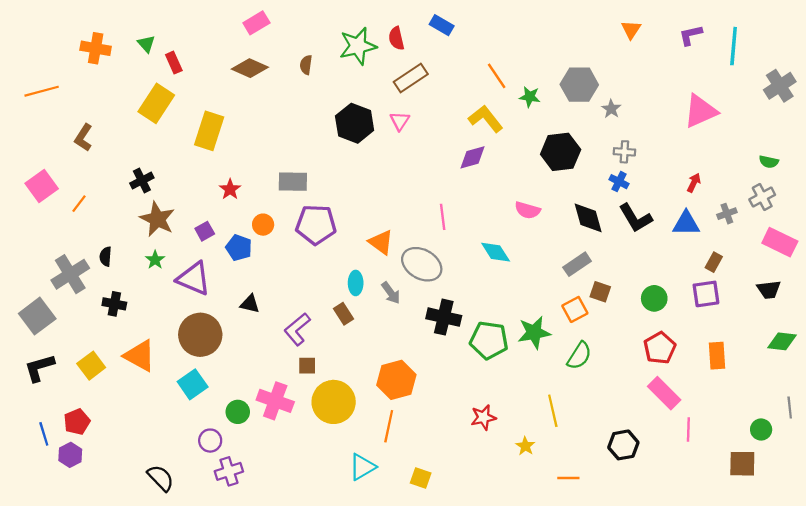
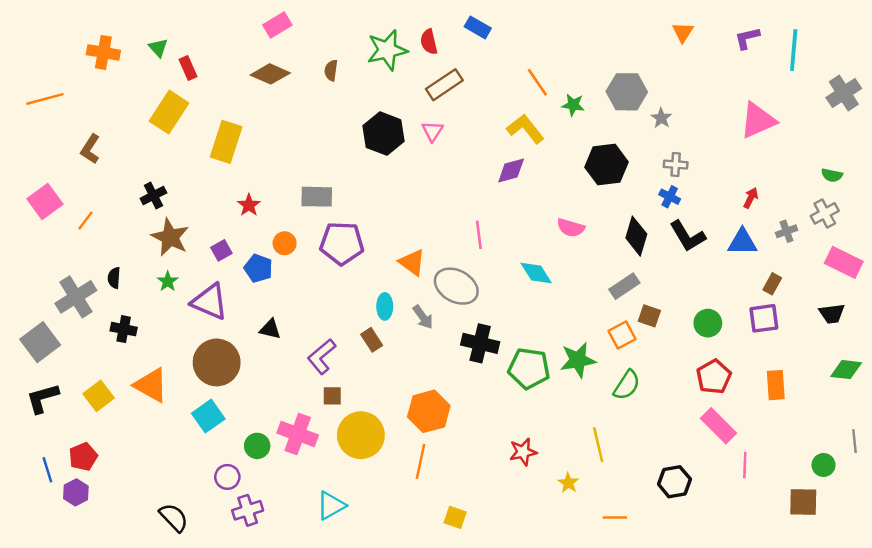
black diamond: (588, 218) -> (636, 236), turned 32
cyan triangle: (362, 467) -> (331, 506), moved

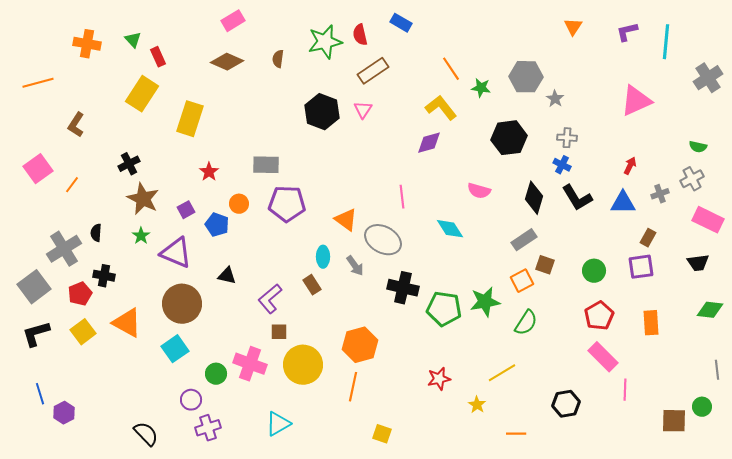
yellow line: (598, 445) -> (502, 373), turned 72
red pentagon: (83, 457) -> (80, 294), moved
green circle: (823, 465) -> (702, 407), moved

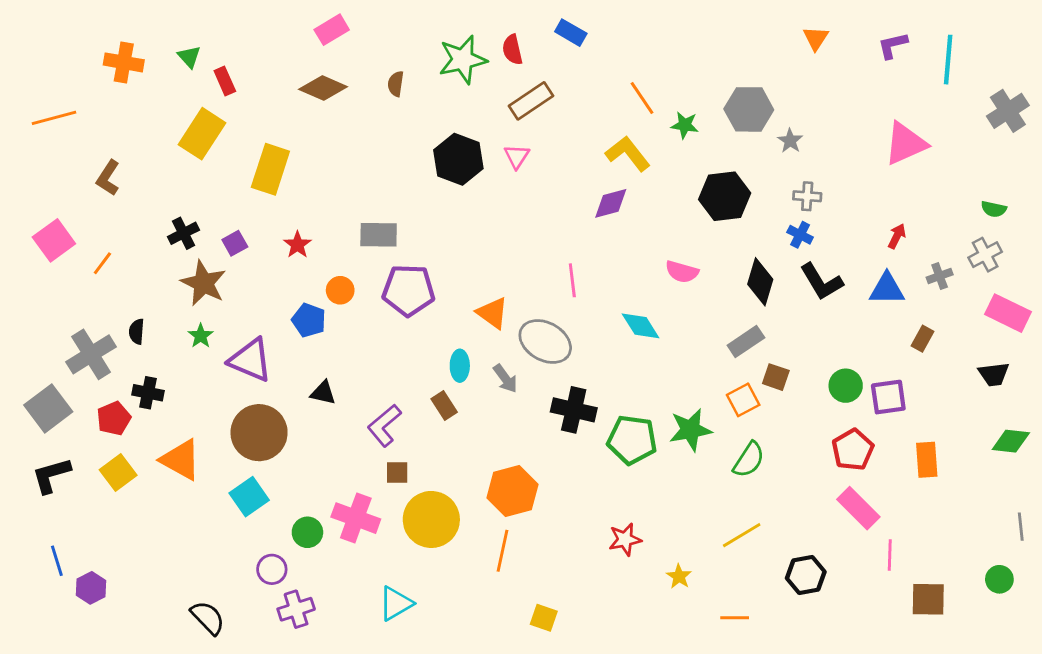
purple square: (186, 210) -> (235, 243), moved
purple square: (641, 267) -> (888, 397), moved
yellow line: (502, 373) -> (742, 535), moved
brown square: (674, 421) -> (928, 599), moved

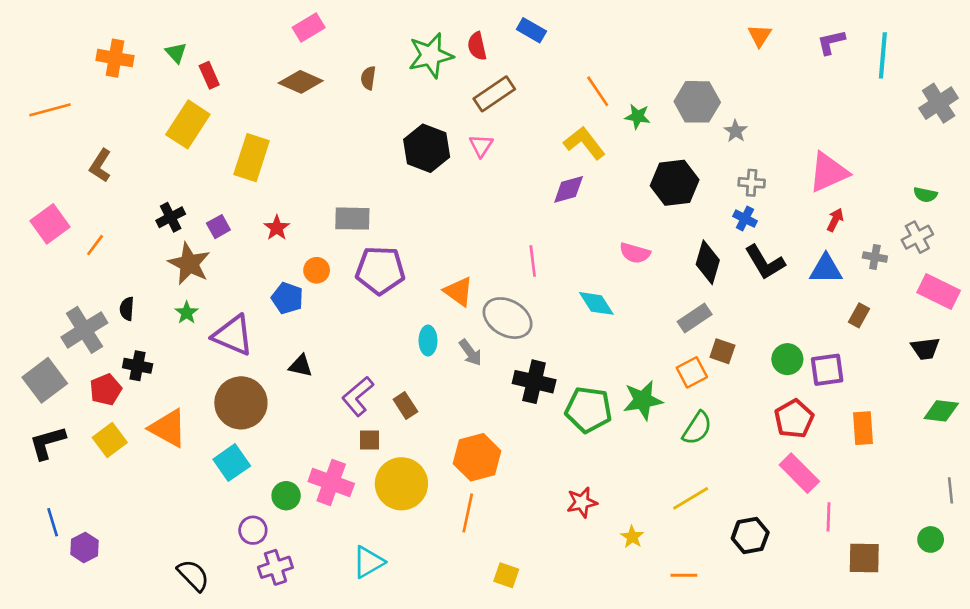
pink triangle: (905, 144) -> (828, 172), moved
gray cross: (940, 276) -> (875, 257), turned 30
brown rectangle: (444, 406) -> (405, 406), moved

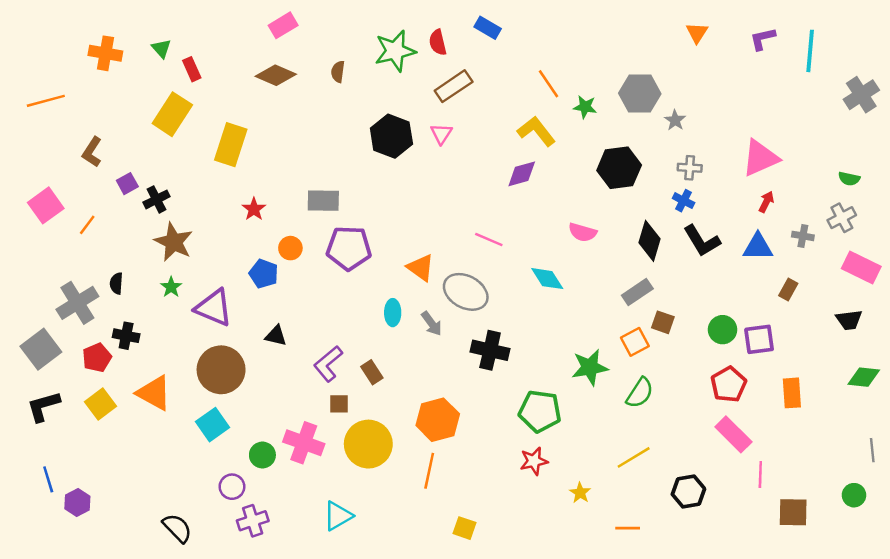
purple square: (218, 227) -> (127, 184), moved
pink line: (533, 261) -> (489, 240), turned -60
green pentagon: (588, 410) -> (540, 411), moved

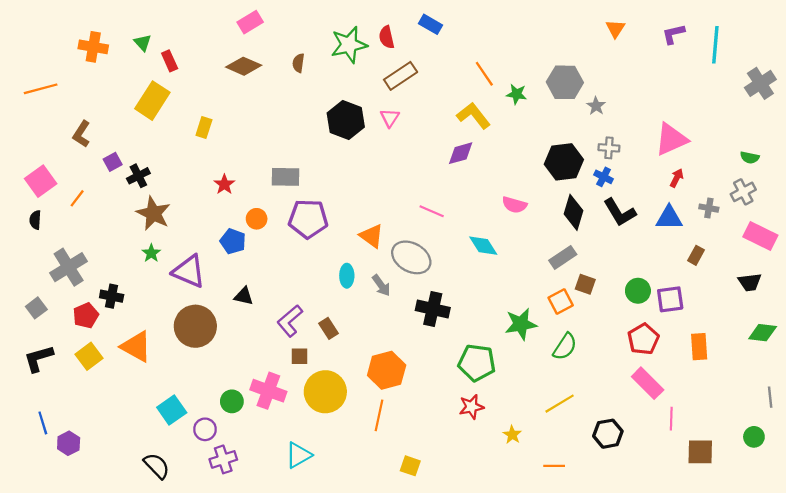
yellow rectangle: (231, 145) -> (204, 127), size x0.6
black hexagon: (619, 168) -> (564, 162), moved
black semicircle: (116, 283) -> (35, 220), moved
gray square: (41, 349) -> (36, 308), size x0.6
cyan square: (213, 425) -> (172, 410), moved

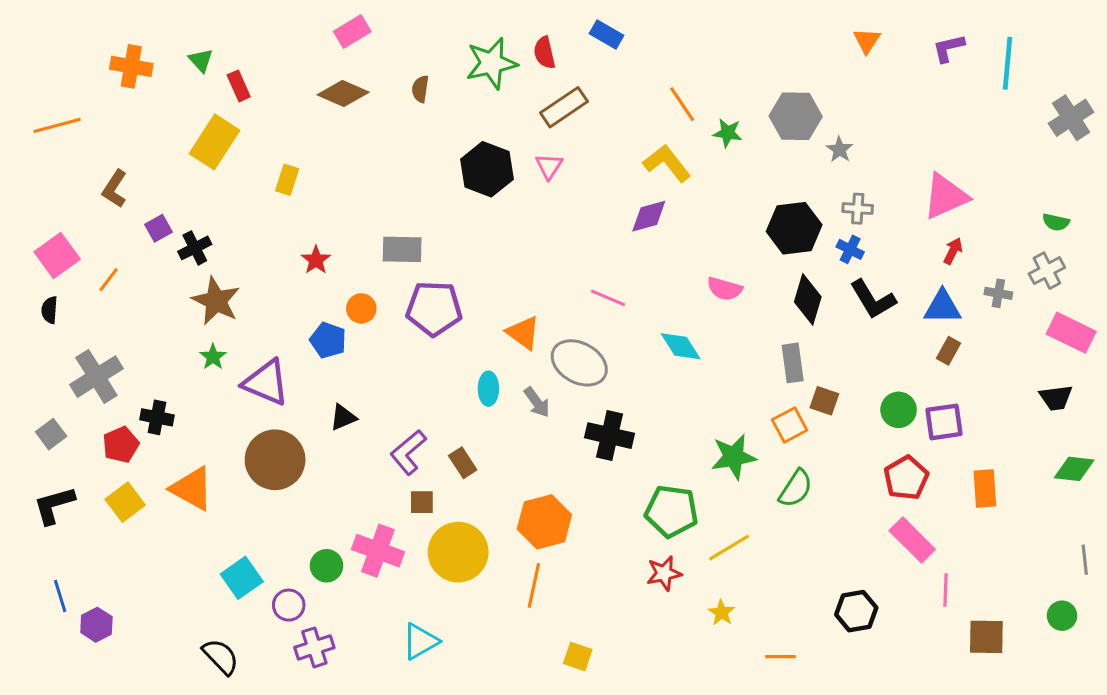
brown rectangle: (696, 255) -> (948, 351), moved
gray rectangle: (563, 257) -> (793, 363), turned -64
black triangle: (244, 296) -> (343, 417), turned -36
yellow line: (560, 404) -> (729, 548), moved

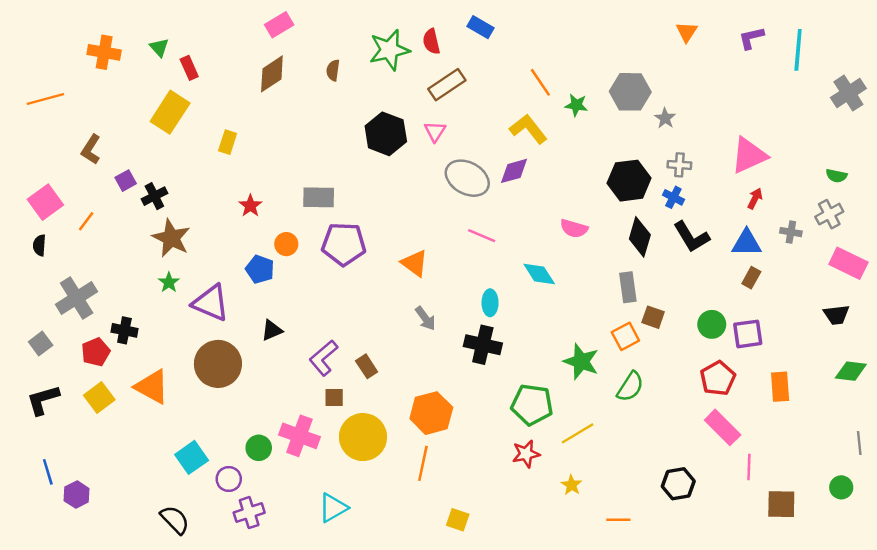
brown diamond: (343, 94) -> (272, 74), turned -57
gray ellipse: (579, 363) -> (467, 178), moved
cyan ellipse: (488, 389) -> (490, 303), moved
green star: (734, 457) -> (581, 362), turned 30

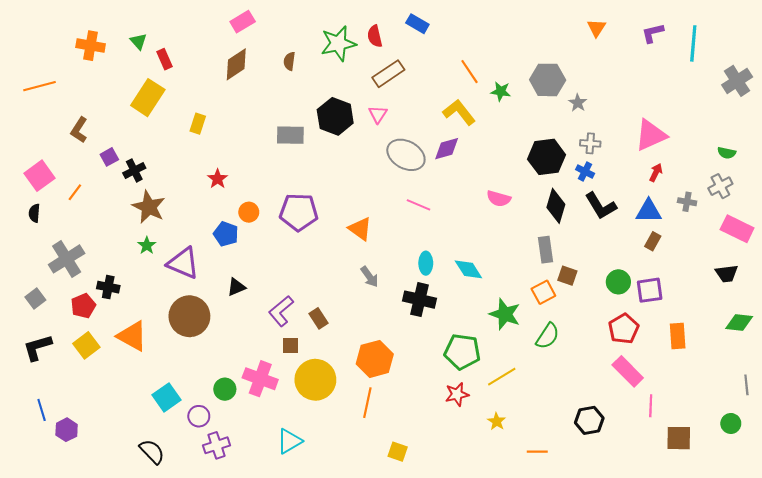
gray rectangle: (319, 197) -> (290, 135), moved
cyan diamond: (539, 274) -> (468, 269), moved

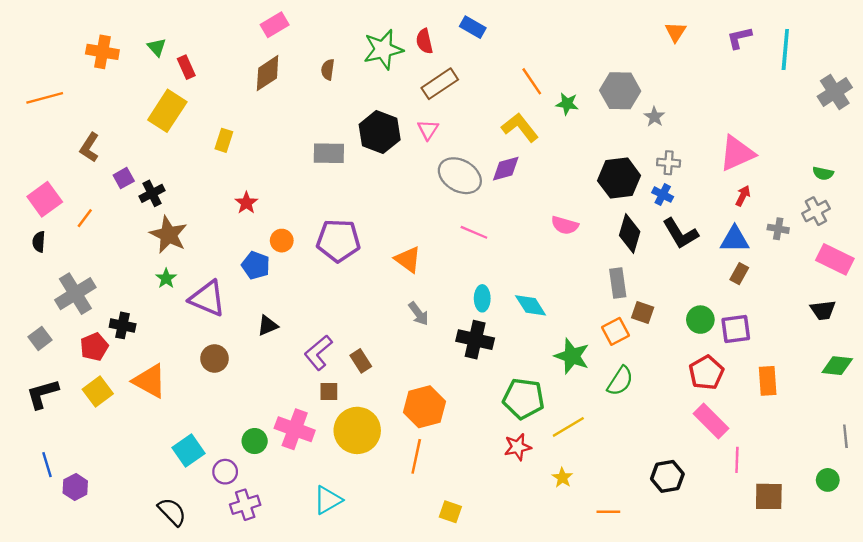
brown circle: (189, 316) -> (215, 358), size x0.6

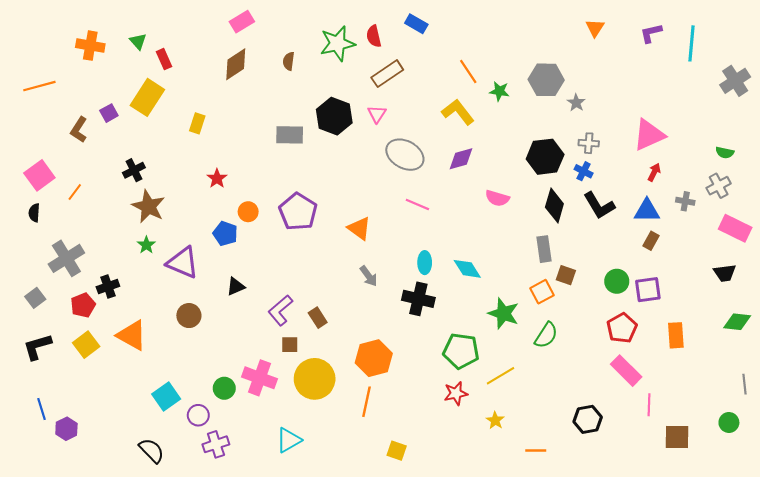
purple diamond: (506, 169) -> (461, 159), moved
purple square: (124, 178) -> (109, 113), moved
purple pentagon: (338, 241) -> (298, 212), turned 30
black cross: (123, 325) -> (108, 286), turned -30

